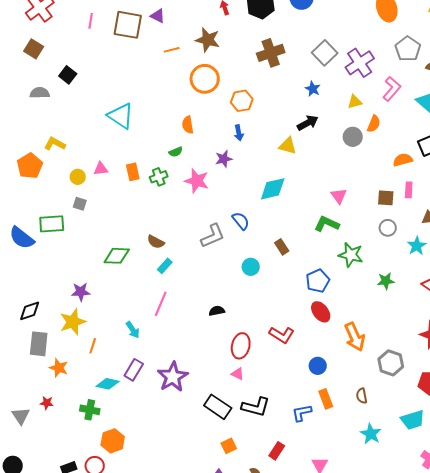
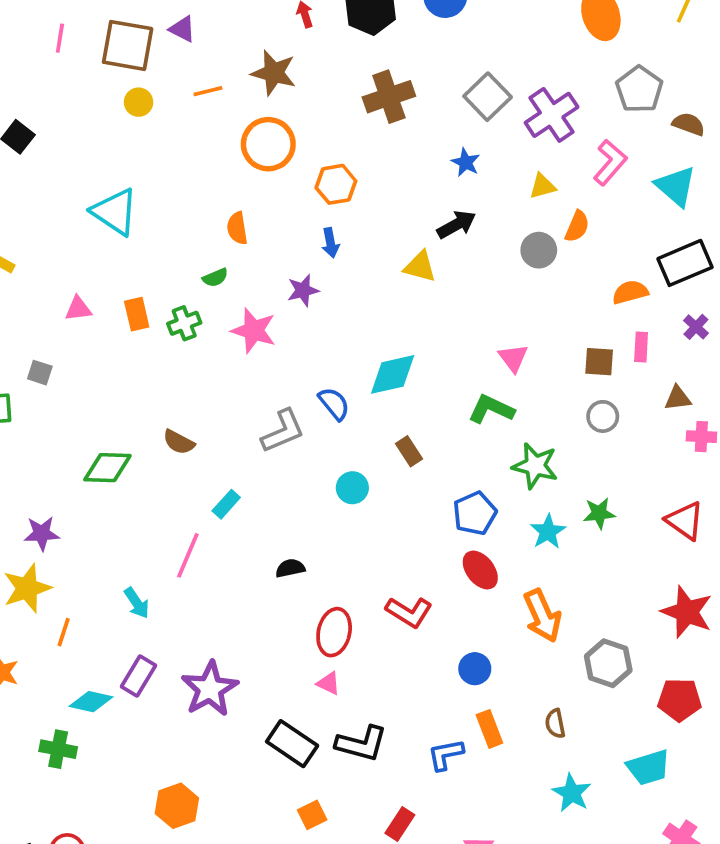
yellow circle: (78, 177) -> (139, 102), moved
cyan diamond: (273, 189) -> (393, 374), moved
cyan star: (417, 246) -> (548, 532), moved
cyan rectangle: (165, 266) -> (226, 504), moved
orange hexagon: (113, 441) -> (177, 806), moved

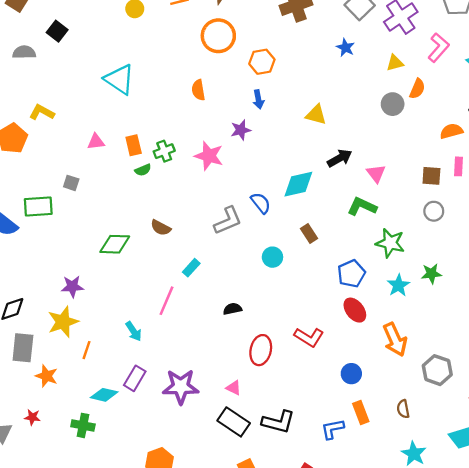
black arrow: (457, 225) -> (340, 158), moved
green semicircle: (215, 278) -> (143, 170), moved
pink triangle: (329, 683) -> (234, 388), moved
purple star: (210, 689) -> (181, 387), turned 30

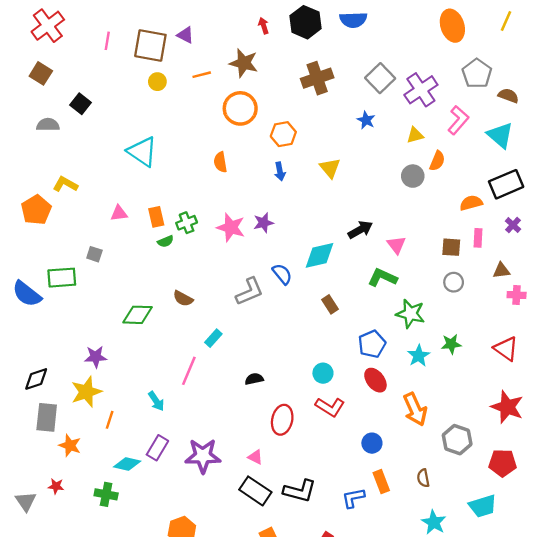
yellow triangle: (316, 115) -> (330, 168), moved, turned 35
purple star: (241, 130) -> (264, 223), moved
cyan circle: (272, 257) -> (323, 373), moved

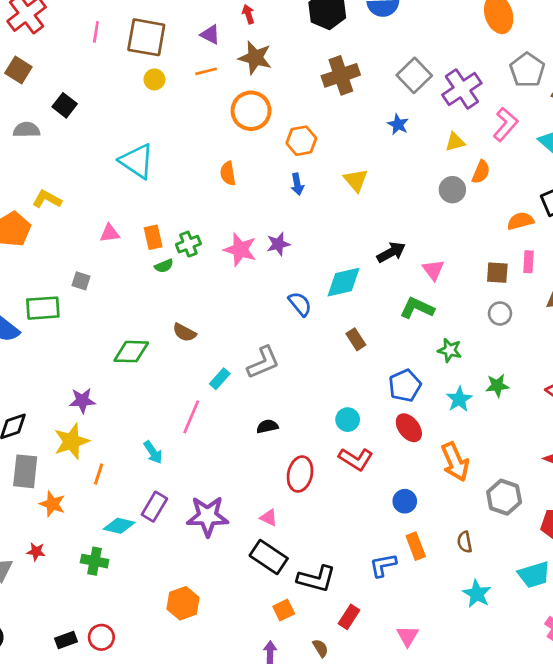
red arrow: (264, 26) -> (248, 14), moved
purple triangle: (185, 35) -> (210, 35), moved
gray L-shape: (250, 292) -> (263, 362), moved
green star: (410, 314) -> (450, 350), size x0.7
black L-shape: (300, 491) -> (316, 579), moved

